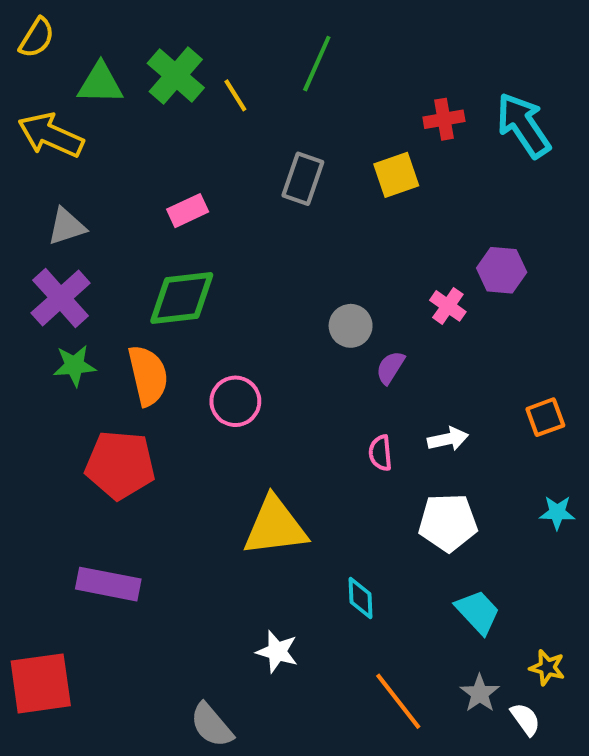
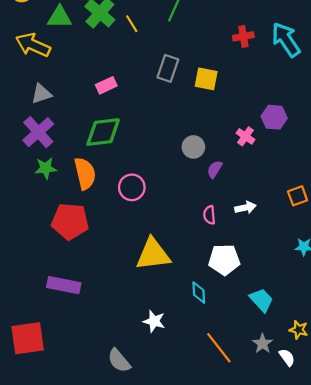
yellow square: (396, 175) -> (206, 79), moved, turned 30
white pentagon: (448, 522) -> (224, 260), moved

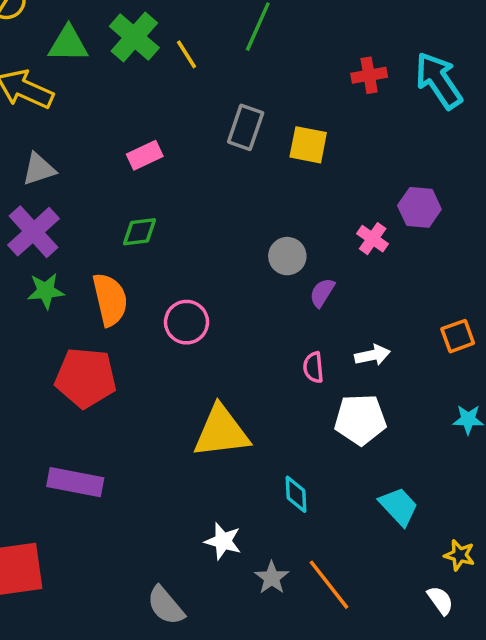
green diamond: (103, 132) -> (140, 232), size x0.6
white pentagon: (224, 260) -> (360, 420), moved
gray star: (262, 344) -> (272, 578), moved

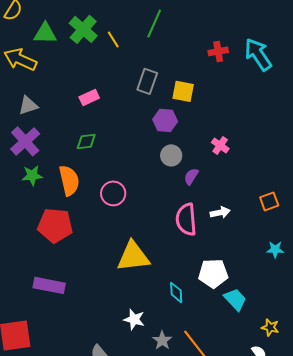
purple hexagon: (419, 207) -> (165, 120), moved
pink semicircle: (313, 367) -> (186, 219), size x1.8
white pentagon: (360, 420) -> (213, 273), moved

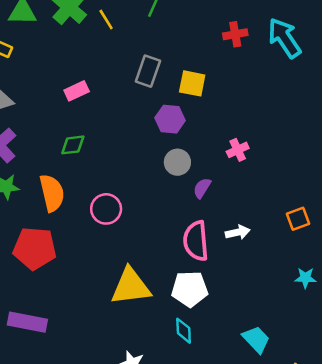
pink cross: (220, 145) -> (238, 150), turned 30
white pentagon: (213, 273) -> (190, 289), moved

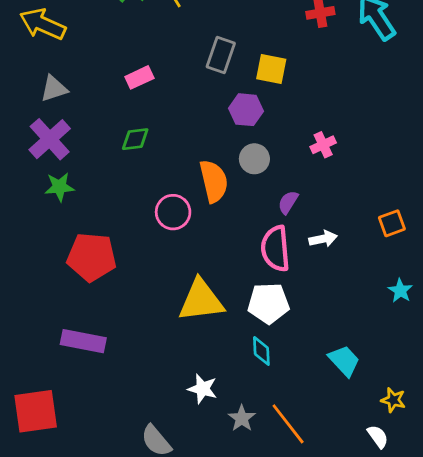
purple semicircle: (202, 188) -> (288, 202), moved
orange semicircle: (52, 193) -> (214, 181), moved
cyan star: (305, 278) -> (400, 291), turned 30

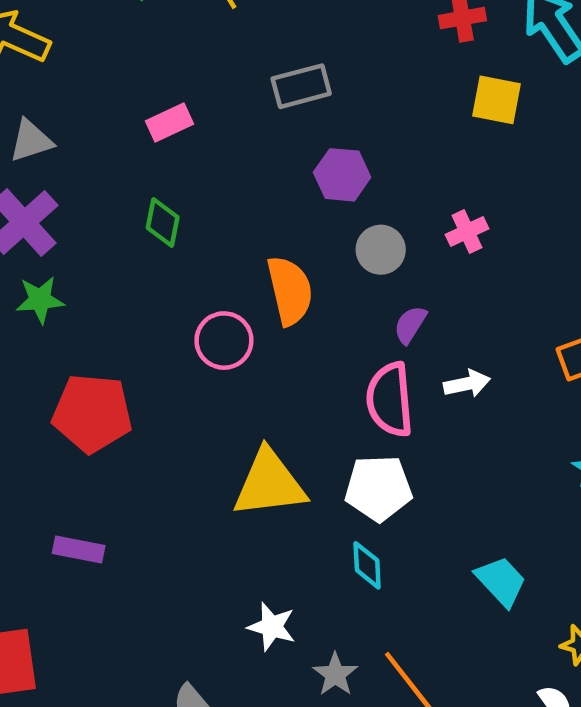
gray rectangle: (221, 55) -> (301, 86), turned 56
yellow square: (271, 69) -> (496, 100), moved
green diamond: (135, 139) -> (163, 222), turned -72
gray circle: (254, 159) -> (381, 250), moved
purple rectangle: (83, 341) -> (79, 549), size x0.7

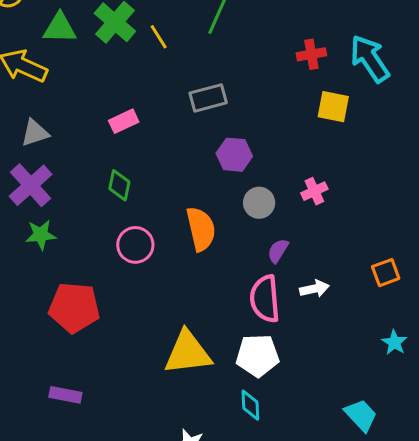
pink circle: (224, 341) -> (135, 245), moved
cyan trapezoid: (501, 581) -> (361, 415), moved

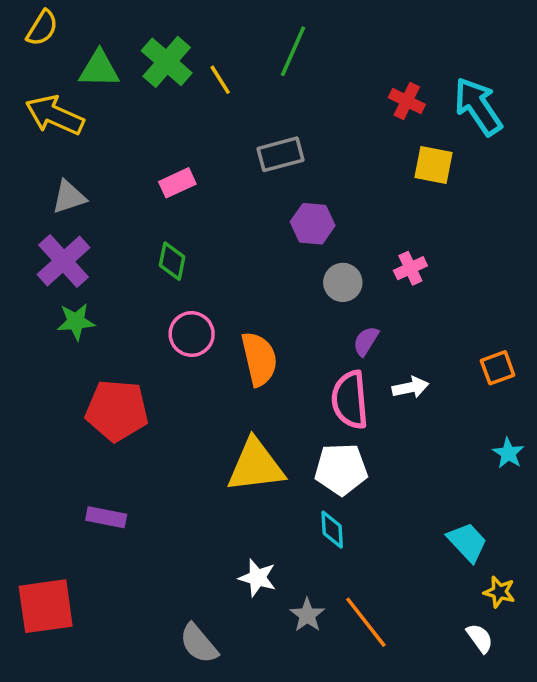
red cross: (311, 54) -> (407, 101), turned 36
orange semicircle: (201, 229) -> (259, 359), moved

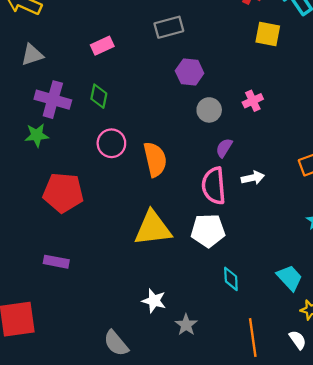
purple cross: (64, 261) -> (53, 100), moved, turned -32
cyan diamond: (332, 530) -> (231, 279), moved
orange line: (366, 622) -> (253, 338), moved, turned 30

